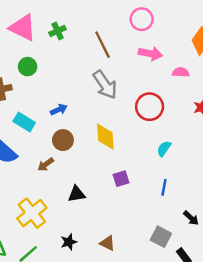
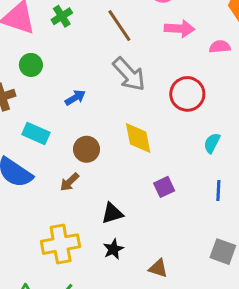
blue arrow: (59, 110) -> (75, 98), moved
yellow cross: (32, 213) -> (61, 244), turned 36
black star: (69, 242) -> (113, 249), moved

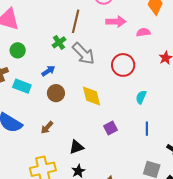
green cross: (62, 16) -> (59, 42), moved
brown line: (119, 26) -> (76, 21), turned 50
cyan rectangle: (36, 134) -> (22, 86), moved
brown circle: (87, 149) -> (56, 93), moved

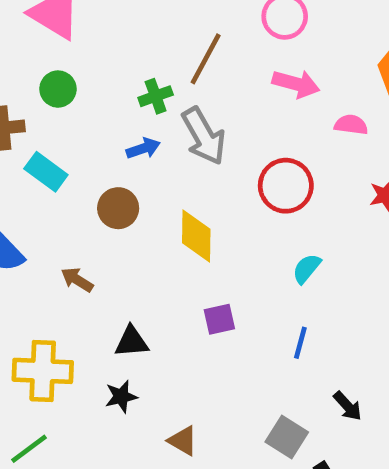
blue arrow: (48, 71) -> (143, 148), moved
brown arrow: (47, 127) -> (77, 280), turned 64

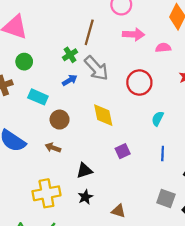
cyan rectangle: (46, 172) -> (38, 97), moved
brown circle: (118, 208) -> (60, 120), moved

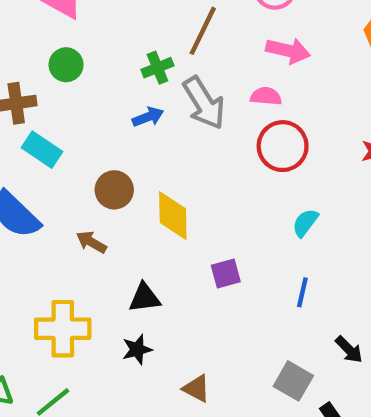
pink semicircle: (163, 48) -> (266, 96), moved
cyan rectangle: (38, 97) -> (42, 150), moved
yellow diamond: (103, 115) -> (173, 216), moved

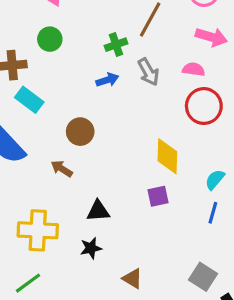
gray arrow: (204, 103) -> (148, 72), size x0.7
yellow diamond: (173, 216) -> (167, 156), moved
cyan semicircle: (305, 223) -> (215, 180), moved

